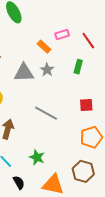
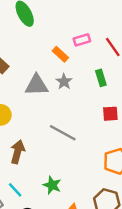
green rectangle: (78, 67) -> (101, 78), turned -32
red square: (86, 105) -> (110, 114), moved

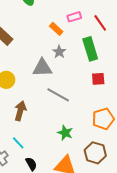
green rectangle: (101, 78) -> (90, 49), size x1.6
gray triangle: (37, 85) -> (42, 68), moved
green star: (52, 185) -> (65, 133), moved

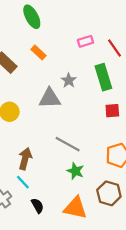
orange rectangle: (56, 29) -> (39, 53), moved
gray line: (58, 95) -> (68, 144), moved
brown arrow: (20, 111) -> (25, 159), moved

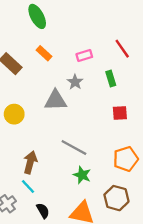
pink rectangle: (85, 41) -> (84, 56), moved
green rectangle: (103, 77) -> (111, 79), size x0.6

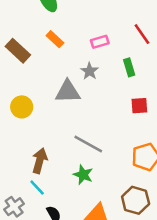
green star: (82, 175) -> (83, 175), moved

